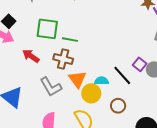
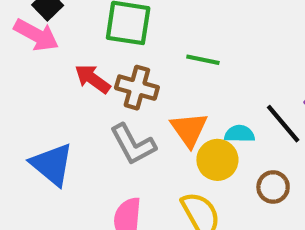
green line: (70, 40) -> (203, 60), moved
brown cross: (63, 59) -> (137, 88), moved

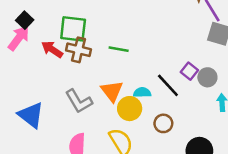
pink arrow: (36, 35) -> (19, 38), turned -80
red arrow: (93, 79) -> (52, 49), moved
brown cross: (137, 88) -> (79, 50), moved

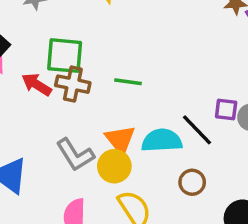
purple square: (189, 71) -> (226, 109), turned -30
cyan semicircle: (142, 92) -> (162, 140), size x1.6
yellow circle: (130, 109) -> (114, 166), moved

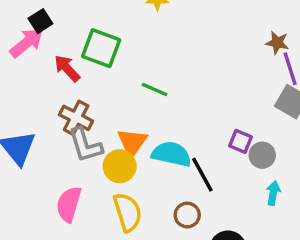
brown cross: (73, 84) -> (76, 118), moved
black line: (197, 130) -> (202, 175), moved
brown circle: (192, 182) -> (187, 215), moved

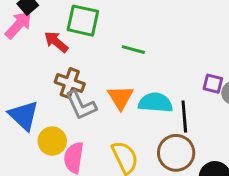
yellow circle: (120, 166) -> (52, 141), moved
black line: (202, 175) -> (184, 117), turned 32
brown circle: (187, 215) -> (176, 153), size x1.6

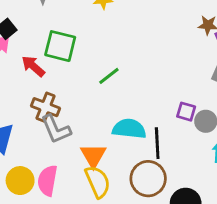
green line: (133, 50) -> (109, 76), turned -55
orange triangle: (120, 97) -> (93, 156), moved
yellow circle: (52, 141) -> (20, 181), moved

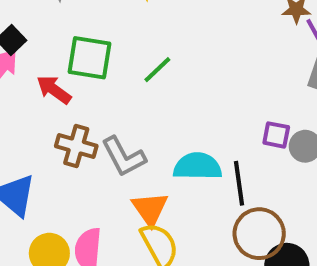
green line: (109, 76) -> (157, 70), moved
gray L-shape: (56, 129) -> (124, 157), moved
brown circle: (148, 179) -> (259, 234), moved

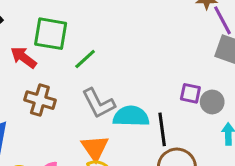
green line: (157, 70) -> (85, 59), moved
gray L-shape: (124, 157) -> (98, 103), moved

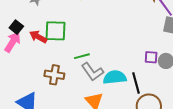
red arrow: (24, 57) -> (38, 37), moved
green line: (85, 59) -> (82, 56), moved, turned 35

